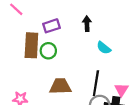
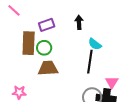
black line: (96, 83) -> (90, 62), moved
brown trapezoid: (60, 86) -> (48, 68), moved

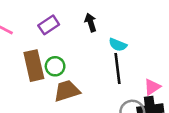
purple rectangle: (47, 25) -> (49, 25), moved
pink triangle: (112, 82) -> (152, 87), turned 40

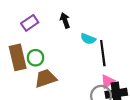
black line: (118, 69) -> (103, 53), moved
pink triangle: (152, 87) -> (108, 81), moved

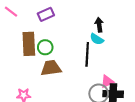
black arrow: (65, 20) -> (99, 25), moved
black line: (103, 53) -> (87, 54), moved

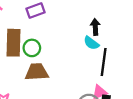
black line: (87, 54) -> (104, 62), moved

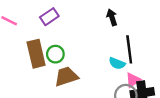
cyan semicircle: (91, 43) -> (117, 63), moved

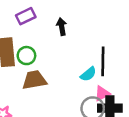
black arrow: (112, 17) -> (62, 27), moved
cyan semicircle: (117, 63) -> (88, 74), turned -70

